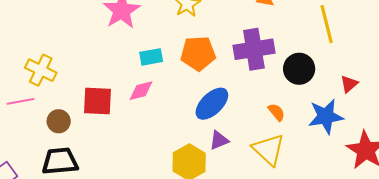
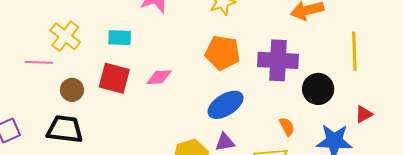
cyan rectangle: (151, 57) -> (120, 38), moved

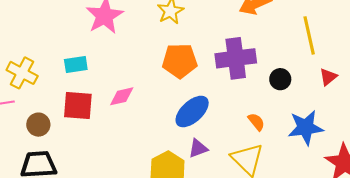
black circle: (318, 89) -> (280, 79), size x0.7
red triangle: (364, 114) -> (328, 77), moved

